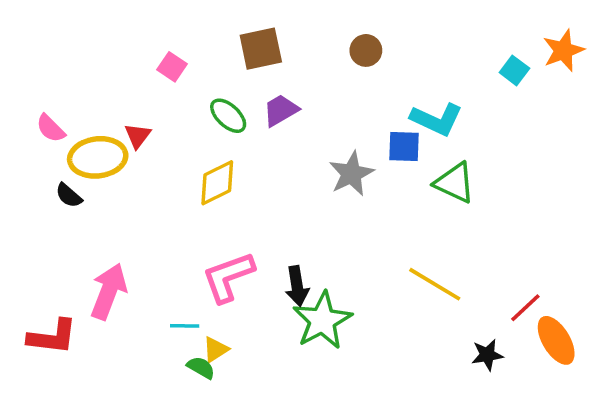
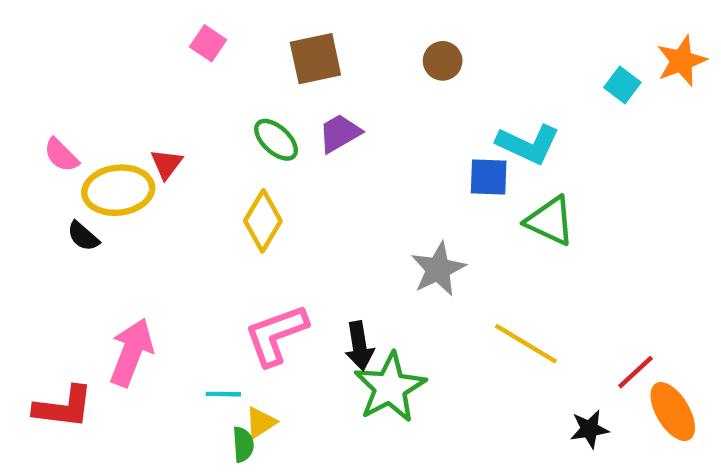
pink square: (172, 67) -> (208, 43), moved
gray star: (351, 174) -> (438, 269), moved
yellow diamond: (217, 183) -> (263, 221), turned -33
green semicircle: (201, 368) -> (243, 444), turned 56

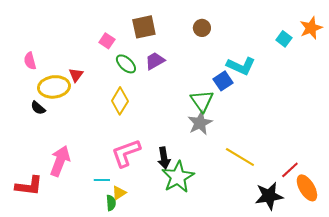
pink square: (208, 43) -> (107, 41), moved
pink semicircle: (61, 155) -> (30, 61), moved, turned 30
blue square: (489, 177) -> (223, 81), turned -36
green triangle: (550, 221) -> (202, 101), moved, turned 30
black star: (589, 429) -> (269, 196), size x1.6

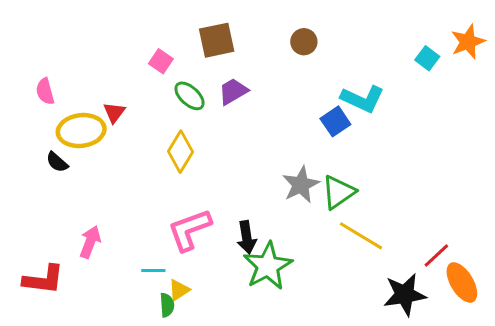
green triangle: (202, 101) -> (338, 192), moved, turned 30
pink arrow: (60, 161) -> (90, 242), size x0.7

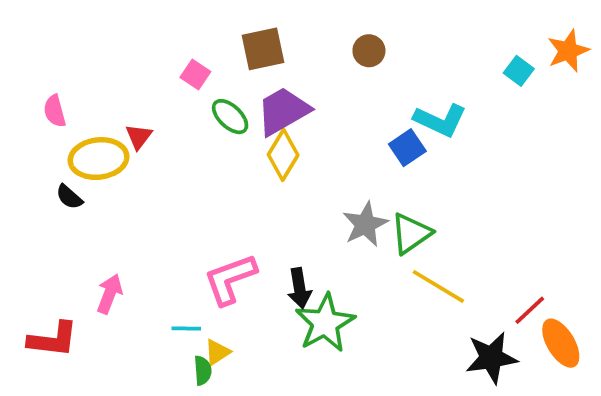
purple trapezoid: (233, 91) -> (283, 111), size x1.5
yellow diamond: (180, 152) -> (283, 155), moved

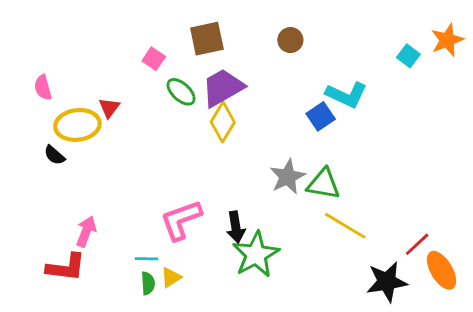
green triangle: (411, 233) -> (323, 184), turned 45
red L-shape: (53, 339) -> (66, 267), moved
green semicircle: (203, 371) -> (148, 283), moved

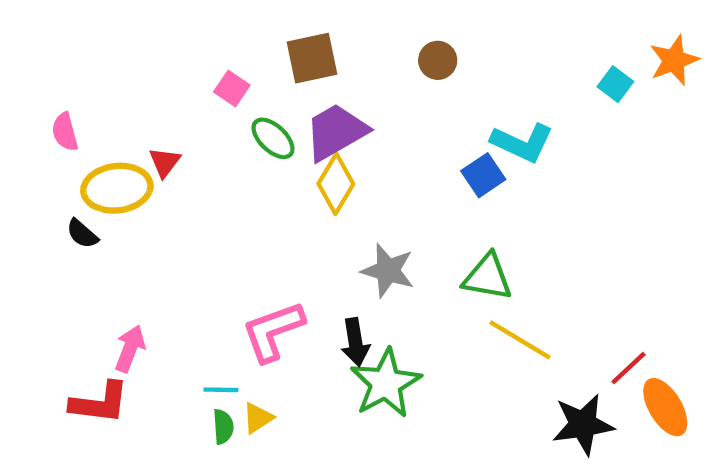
gray star: (288, 177) -> (388, 271), moved, turned -30

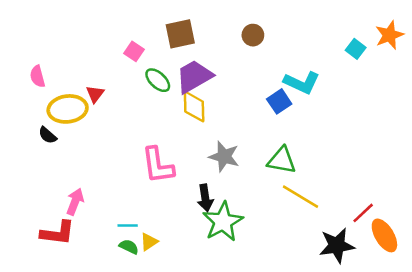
yellow diamond: (336, 184) -> (194, 106), turned -32
pink L-shape: (273, 331) -> (158, 165), moved, turned -78
green semicircle: (223, 427) -> (129, 247), turned -60

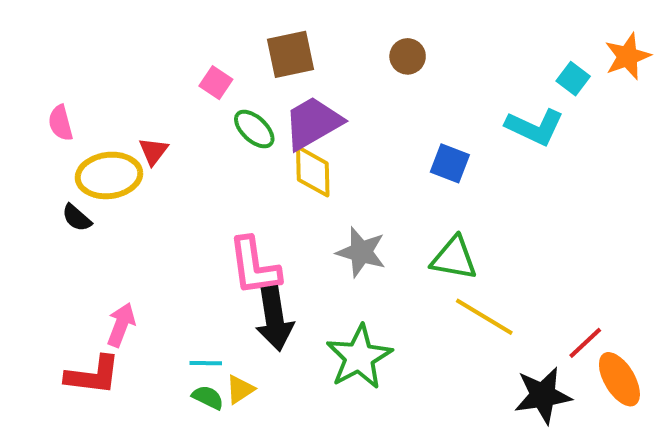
cyan L-shape: (302, 83) -> (535, 127), moved
blue square: (279, 101) -> (450, 163), turned -35
black arrow: (205, 198) -> (274, 319), moved, size x1.4

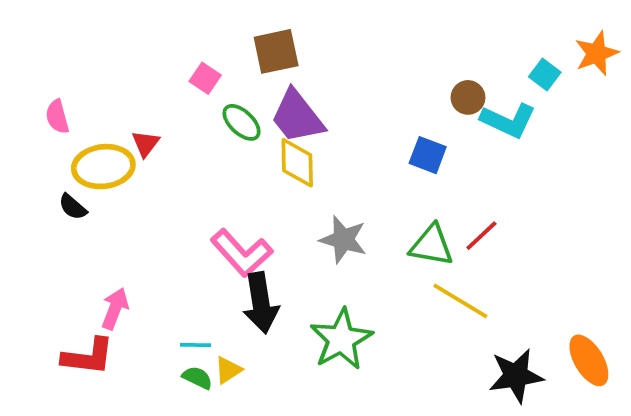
brown circle: (408, 56) -> (468, 97), moved
purple trapezoid: (313, 123) -> (297, 117), turned -98
pink L-shape: (254, 266) -> (242, 253), turned -34
red line: (585, 343) -> (481, 236), moved

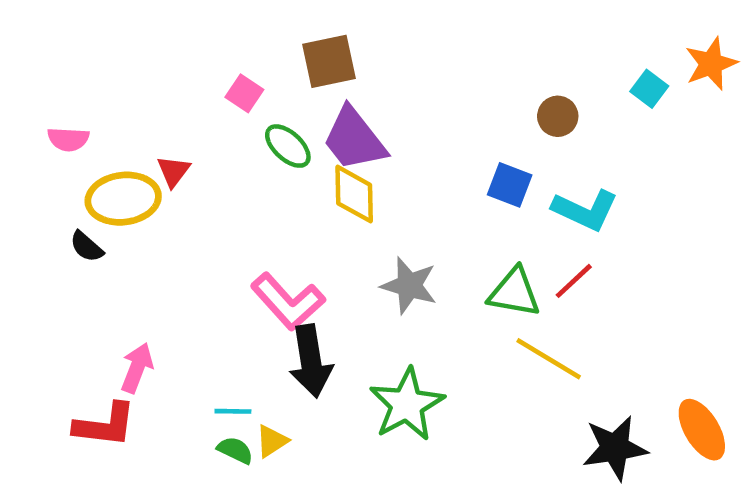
pink semicircle: (57, 117) -> (68, 139), turned -72
cyan L-shape: (508, 121) -> (585, 210), moved

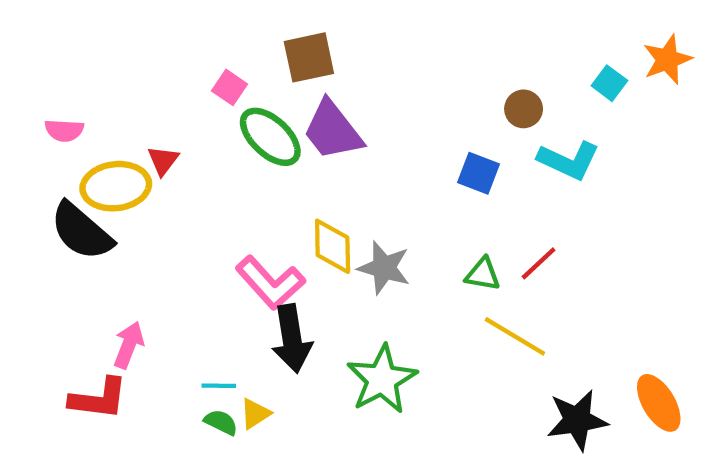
green ellipse: (288, 146) -> (270, 137), size x1.4
yellow diamond: (354, 194) -> (333, 246), moved
cyan L-shape: (585, 210) -> (569, 160), moved
black semicircle: (87, 247) -> (81, 231), size x2.0
green triangle: (514, 292) -> (483, 274), size x0.7

